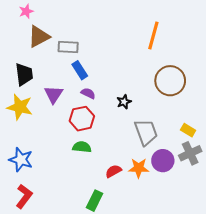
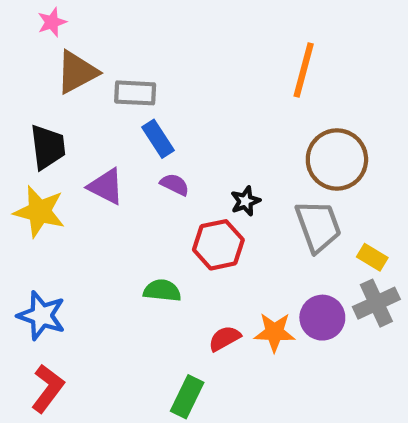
purple triangle: (53, 94) -> (106, 187), turned -36
red hexagon: (82, 119) -> (218, 245), moved
gray trapezoid: (146, 132) -> (318, 226), moved

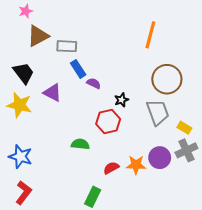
black trapezoid: (48, 147) -> (24, 73), turned -30
purple semicircle: (175, 184) -> (94, 83), moved

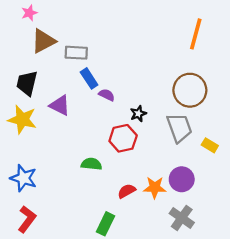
orange line: (150, 35) -> (196, 34), moved
black trapezoid: (24, 73) -> (27, 83), turned -130
gray cross: (186, 150) -> (182, 218), moved, turned -30

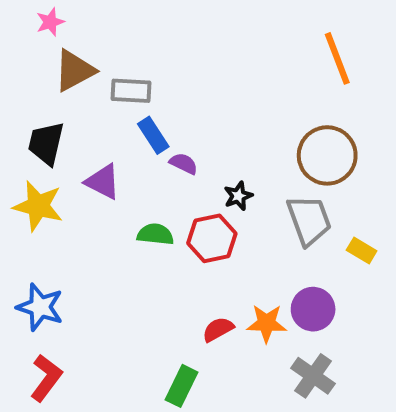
orange line: (196, 34) -> (337, 58), turned -36
green semicircle: (91, 164) -> (155, 234), moved

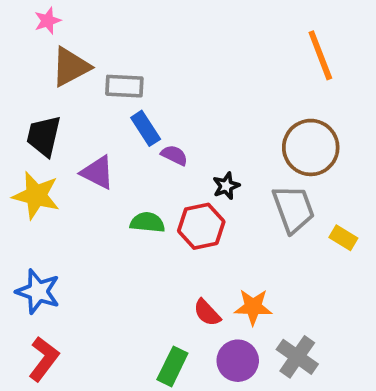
purple circle: (313, 309) -> (238, 361), moved
red semicircle: (218, 329) -> (207, 313), turned -104

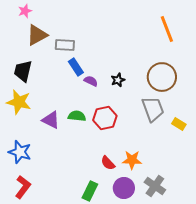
purple triangle: (98, 172) -> (51, 120), moved
black star: (226, 186) -> (118, 80), moved

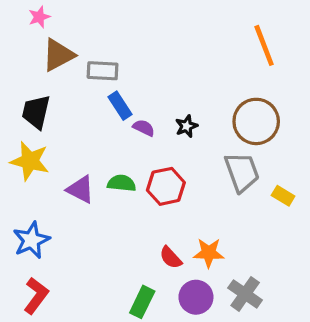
blue star: (20, 152) -> (31, 240), turned 30

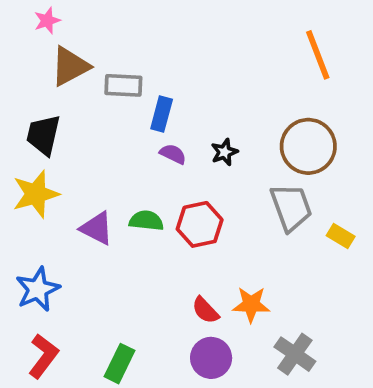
blue rectangle: (120, 106) -> (162, 114), moved, turned 48
yellow star: (30, 161) -> (36, 194), turned -30
purple circle: (196, 297) -> (211, 358), moved
green rectangle: (142, 302) -> (120, 364), moved

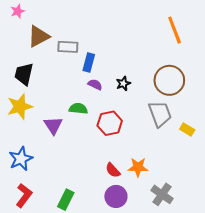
pink star: (47, 21) -> (18, 11), moved
green semicircle: (146, 221) -> (78, 109), moved
purple triangle: (97, 228) -> (53, 125), turned 30

